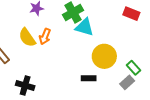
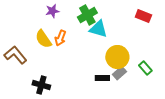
gray rectangle: (127, 82) -> (119, 73), moved

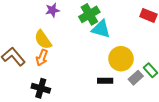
orange arrow: (60, 38) -> (42, 58), moved
gray rectangle: (119, 73) -> (136, 78), moved

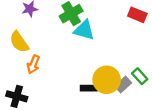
orange arrow: (42, 58) -> (33, 64), moved
yellow circle: (121, 59) -> (107, 80), moved

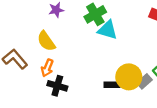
orange arrow: (33, 64) -> (47, 68), moved
black cross: (17, 96) -> (57, 86), moved

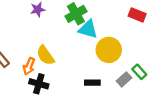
yellow semicircle: (46, 41) -> (45, 55), moved
yellow circle: (129, 77) -> (109, 50), moved

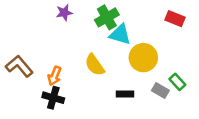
yellow semicircle: (45, 55) -> (95, 65), moved
gray rectangle: (124, 79) -> (160, 90), turned 72
black cross: (39, 84) -> (53, 98), moved

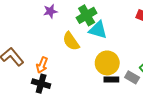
yellow circle: (143, 58) -> (107, 63), moved
yellow semicircle: (95, 65) -> (71, 41), moved
black rectangle: (125, 94) -> (111, 79), moved

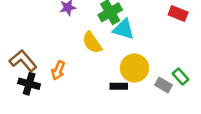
black rectangle: (111, 79) -> (119, 86), moved
black cross: (41, 84) -> (29, 84), moved

